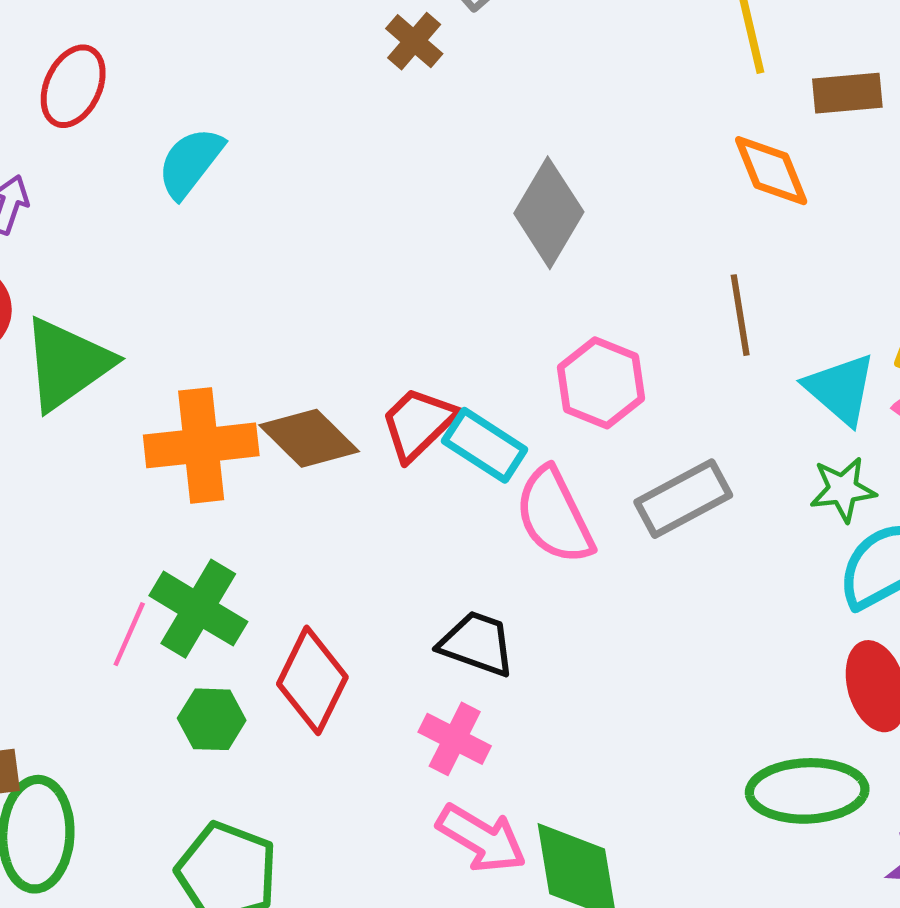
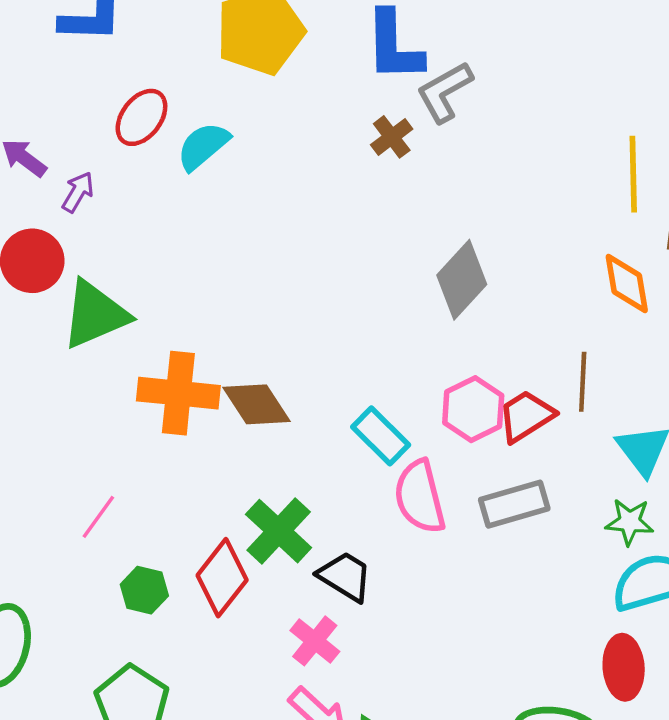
cyan semicircle: (190, 162) -> (203, 146), moved
red trapezoid: (418, 423) -> (526, 416), moved
green cross: (198, 609) -> (279, 531), moved

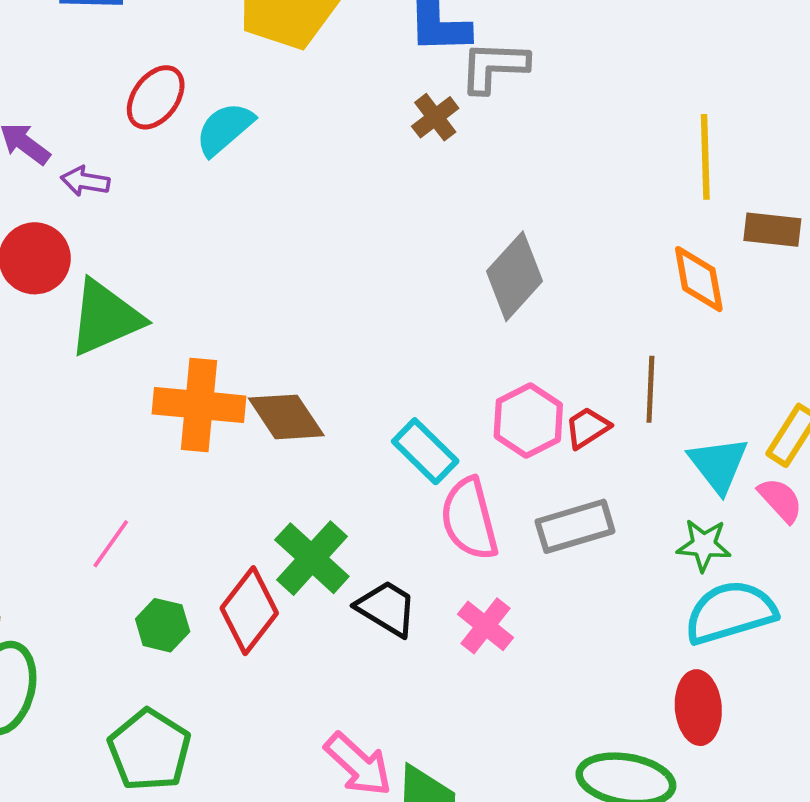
gray L-shape: (445, 92) -> (494, 67), turned 32
purple arrow: (78, 192) -> (85, 181), turned -111
red trapezoid: (526, 416) -> (587, 428), size x0.7
pink cross: (315, 641) -> (486, 626), moved

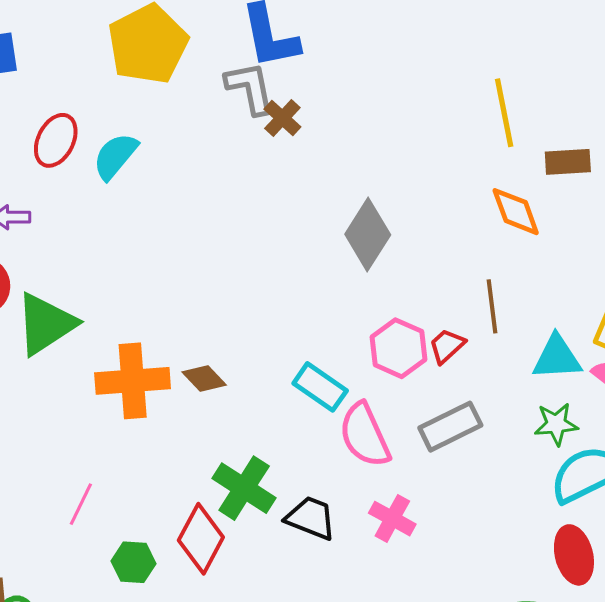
gray L-shape: (494, 67) -> (250, 88), moved, turned 86
brown diamond: (286, 417) -> (204, 378), size x0.7
cyan triangle: (718, 465) -> (557, 357), turned -46

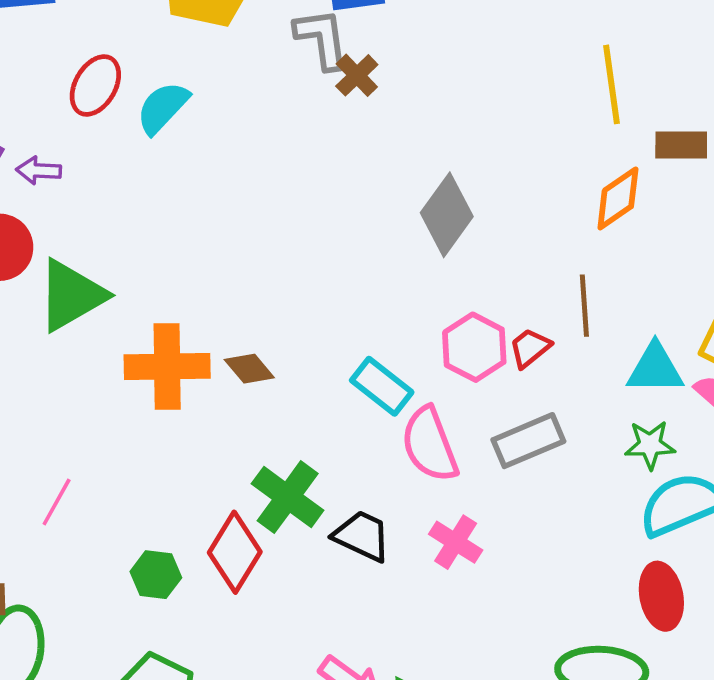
orange diamond: (516, 212) -> (618, 198), turned 72
pink line: (81, 504) -> (57, 502), moved

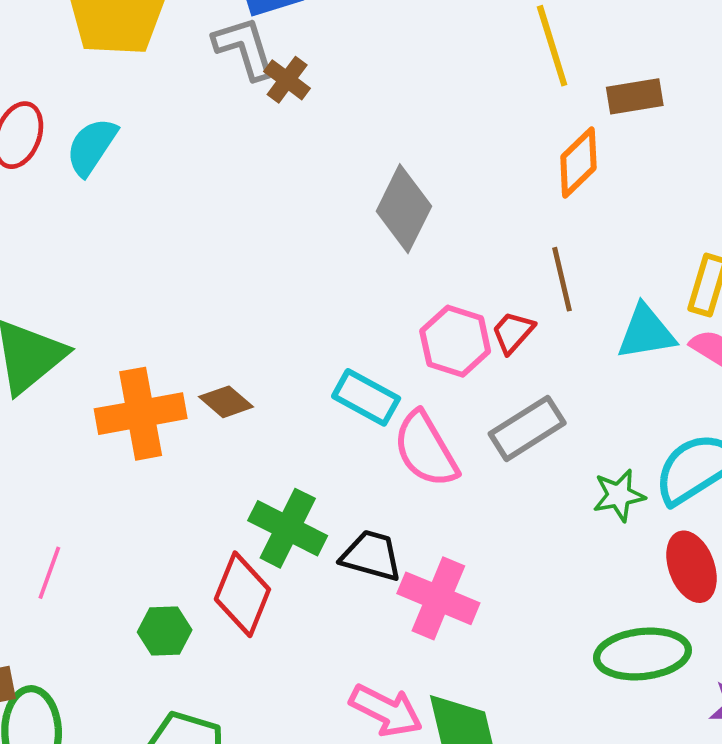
green star: (650, 445) -> (619, 495), moved
pink cross: (456, 542) -> (438, 598), moved, size x1.4

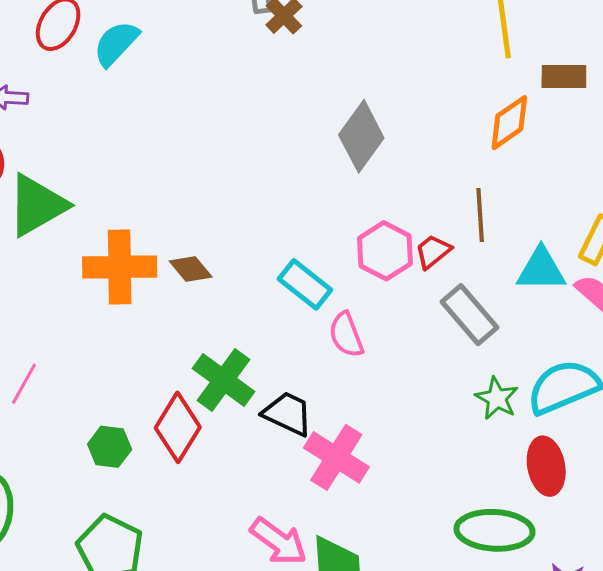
gray rectangle: (527, 428) -> (470, 315), moved, turned 72
pink semicircle: (426, 449) -> (346, 335), size x0.7
green star: (619, 495) -> (497, 398), turned 30

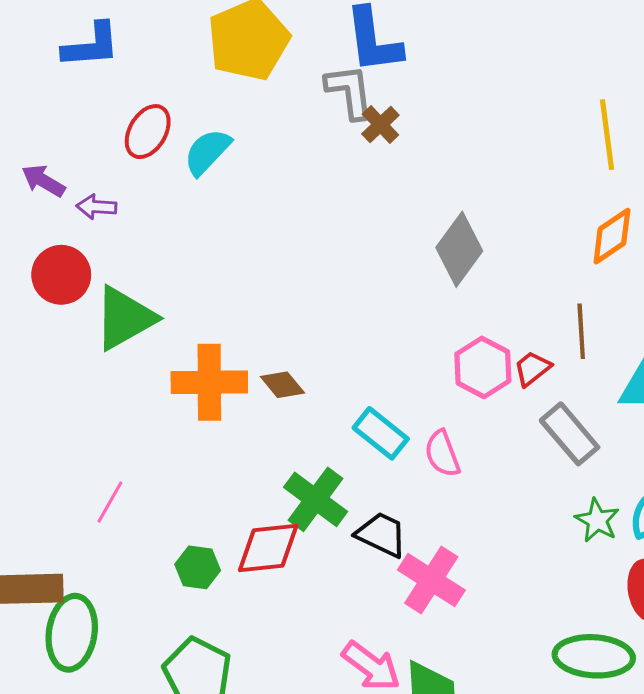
cyan rectangle: (305, 284) -> (381, 433), moved
red diamond: (178, 427) -> (268, 548), turned 52

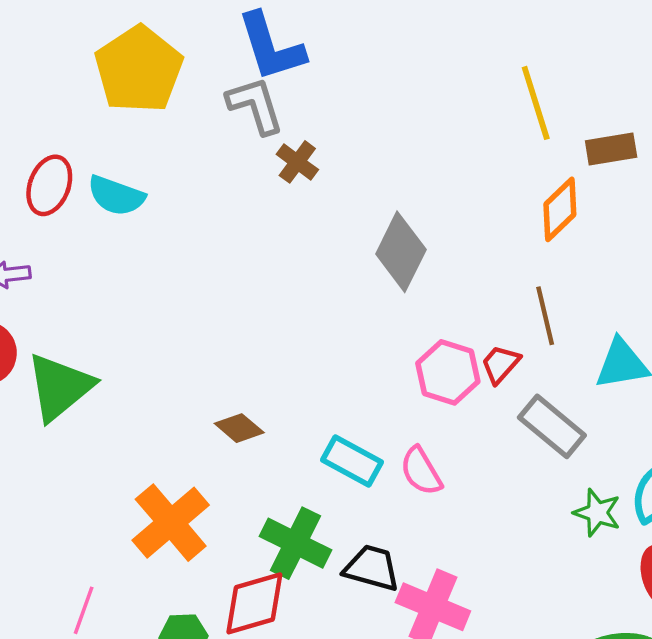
brown cross: (380, 125) -> (297, 162), moved
cyan semicircle: (207, 152) -> (116, 196), turned -104
orange cross: (209, 382) -> (171, 523), moved, turned -30
pink line: (110, 502) -> (84, 610), moved

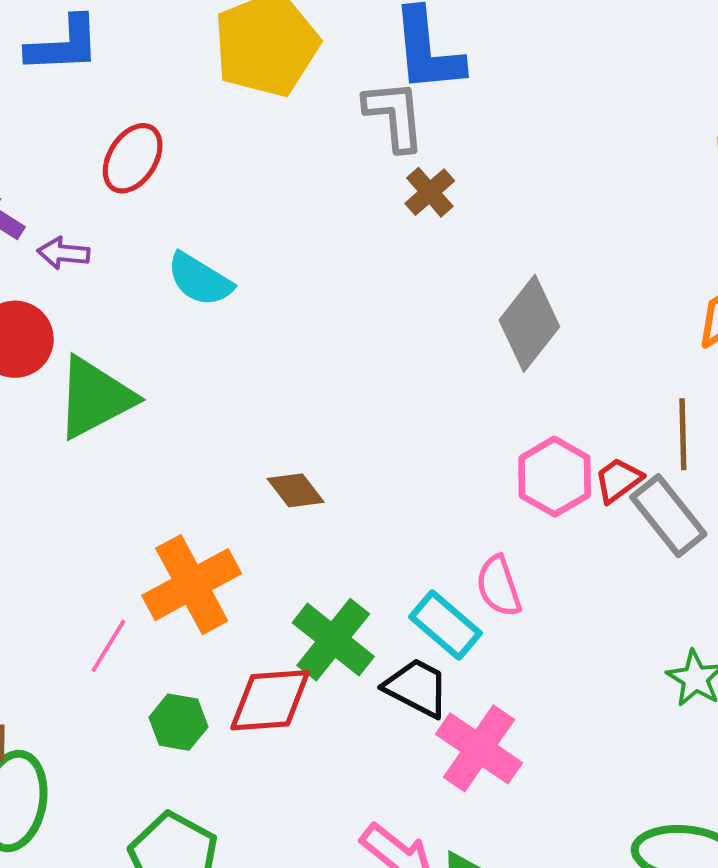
cyan semicircle: (116, 196) -> (200, 280), moved
gray rectangle: (552, 426) -> (668, 516), moved
cyan rectangle: (352, 461) -> (446, 625), moved
pink line: (84, 610) -> (108, 646), moved

